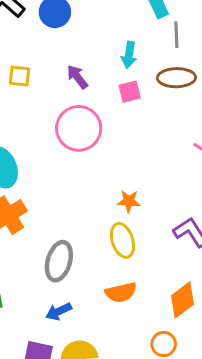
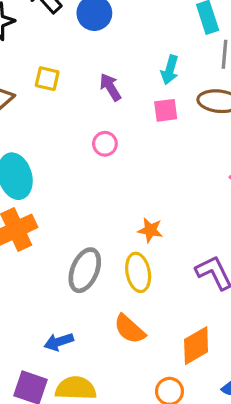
pink circle: (79, 128) -> (105, 144), size x0.5
gray ellipse: (59, 261) -> (85, 270), moved
orange semicircle: (121, 292) -> (130, 329), turned 48

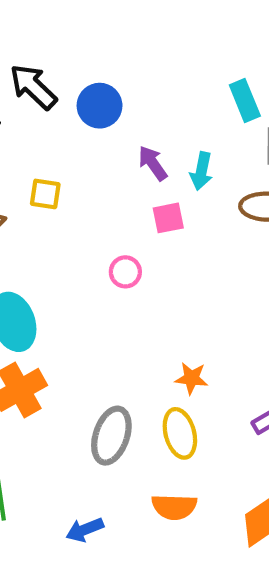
purple arrow: (110, 87) -> (153, 163), moved
pink square: (166, 110) -> (168, 218), moved
orange semicircle: (130, 329) -> (174, 507), turned -36

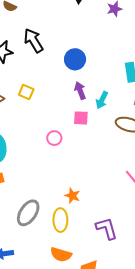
blue circle: (100, 106) -> (75, 59), moved
orange semicircle: (174, 507) -> (61, 255), moved

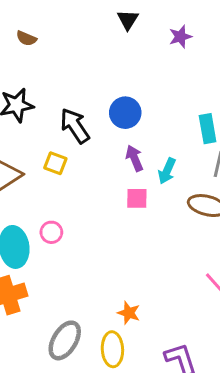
black arrow: (33, 41) -> (75, 126), moved
pink circle: (54, 138) -> (51, 232), moved

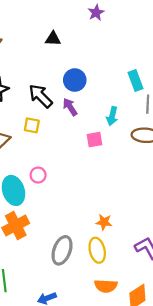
black triangle: (128, 20) -> (53, 39), moved, turned -49
purple star: (180, 37) -> (96, 13), moved
purple arrow: (134, 158) -> (70, 107), moved

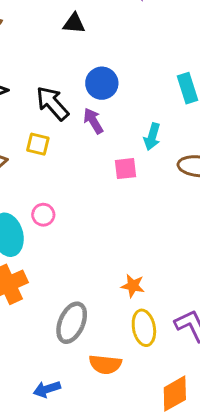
yellow ellipse: (97, 250) -> (144, 328), moved
orange semicircle: (106, 286) -> (105, 364), moved

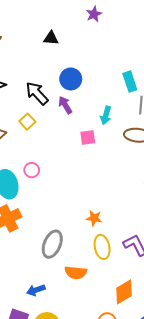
yellow square: (38, 144) -> (27, 122), turned 35

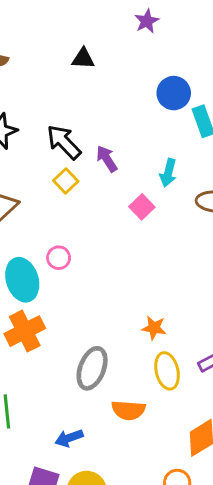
blue circle: (71, 79) -> (174, 93), moved
yellow square: (27, 122) -> (66, 181), moved
pink square: (88, 138) -> (142, 207), turned -35

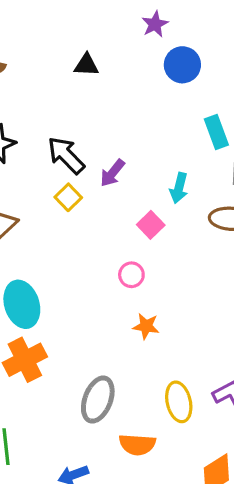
blue circle: (174, 93) -> (182, 65), moved
purple arrow: (107, 159) -> (112, 173), turned -108
pink circle: (59, 258) -> (131, 275), moved
orange star: (154, 328) -> (146, 326), moved

